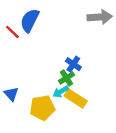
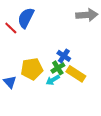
yellow rectangle: (76, 99) -> (76, 74), moved
yellow pentagon: (42, 108) -> (32, 69), moved

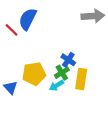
yellow rectangle: (76, 74) -> (81, 79), turned 66

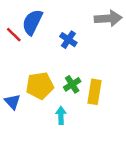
blue cross: (68, 60) -> (68, 40), moved
cyan arrow: (57, 85) -> (61, 115), moved, turned 120

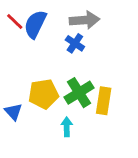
gray arrow: (108, 18) -> (85, 20), moved
red line: (14, 35) -> (15, 21), moved
green cross: (72, 84) -> (79, 93), size x1.5

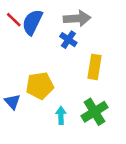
green cross: (79, 93) -> (95, 112), moved
yellow rectangle: (104, 101) -> (95, 67), moved

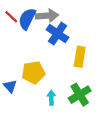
gray arrow: (77, 18) -> (47, 16), moved
blue cross: (68, 40) -> (58, 34), size x1.5

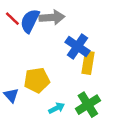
blue cross: (58, 34) -> (77, 46), moved
cyan arrow: (51, 98) -> (57, 108), turned 64

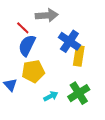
red line: (12, 19) -> (23, 28), moved
blue semicircle: (30, 21) -> (27, 45), moved

